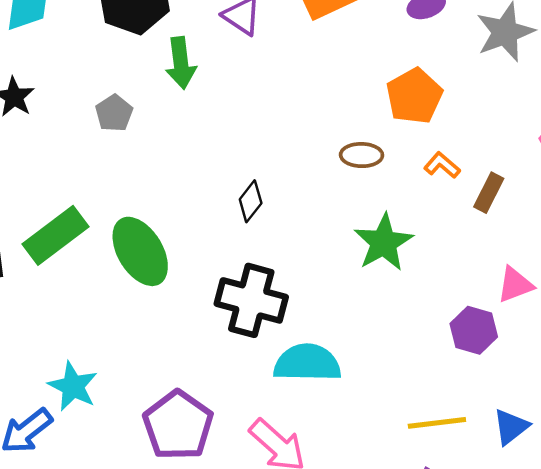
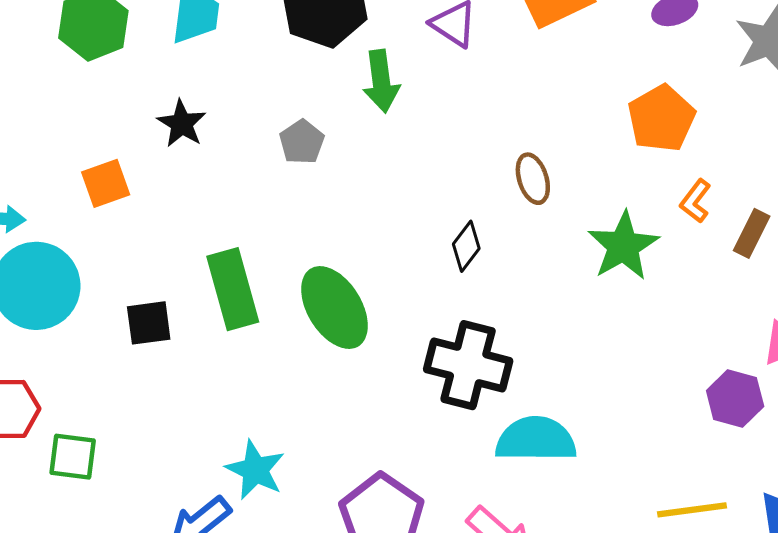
brown ellipse: (362, 155) -> (533, 179), moved, turned 72
orange L-shape: (442, 165) -> (695, 201), turned -93
green rectangle: (56, 235) -> (233, 289), turned -68
green star: (384, 242) -> (623, 246), moved

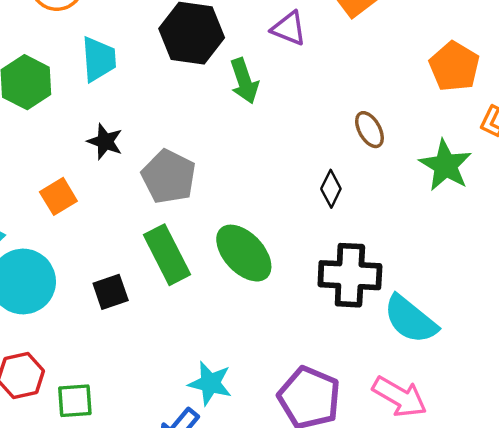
gray pentagon: (302, 142) -> (169, 177), moved, size x1.6
cyan semicircle: (536, 439) -> (410, 319), turned -130

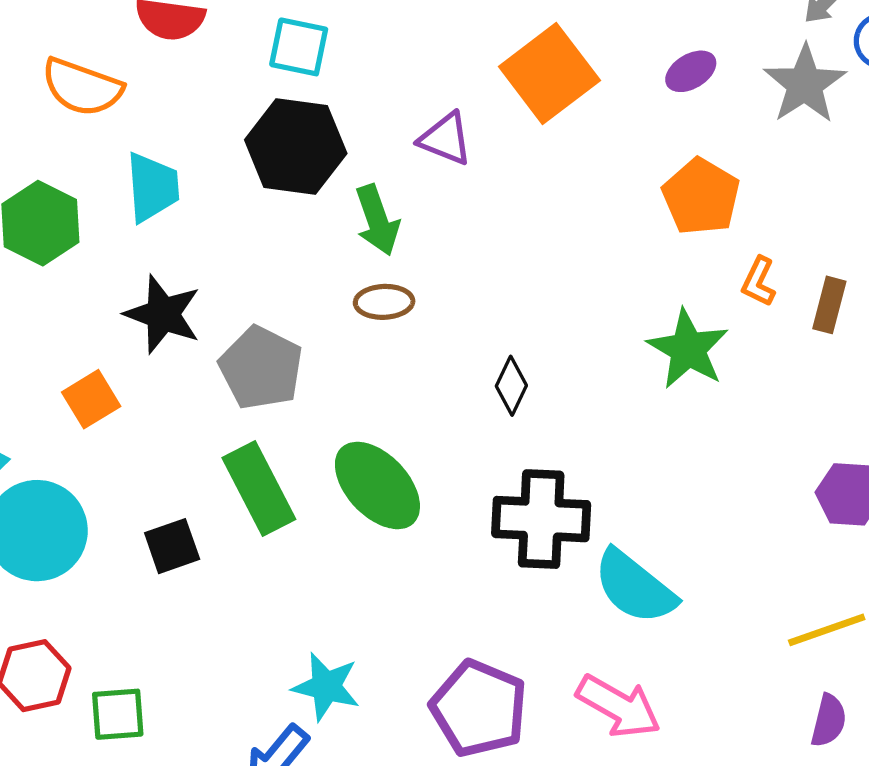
brown ellipse: (369, 130) -> (384, 302), moved, turned -63
black star: (105, 142) -> (163, 314), size x1.4

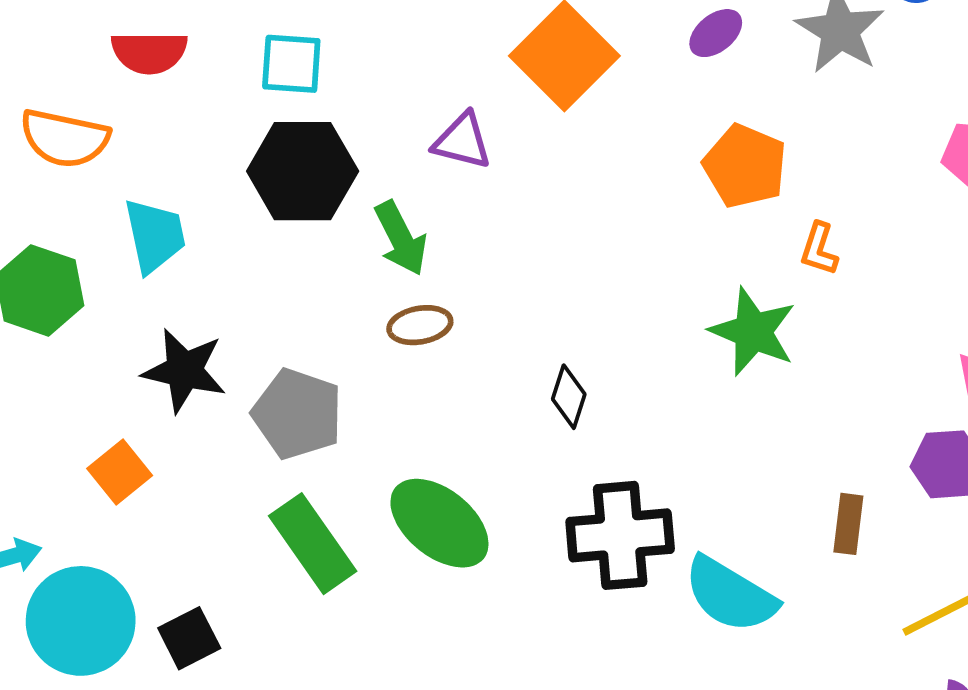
brown rectangle: (829, 305) -> (848, 524), moved
black square: (172, 546) -> (189, 638), moved

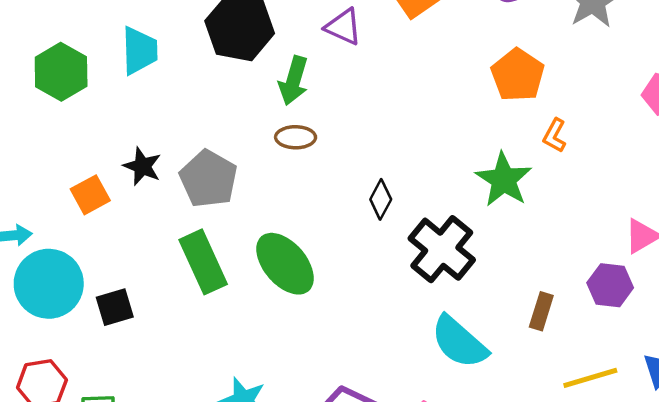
green arrow: (401, 238) -> (294, 81), turned 33
black star: (184, 370) -> (142, 166), moved, size x0.7
black cross: (620, 535) -> (442, 249), moved, turned 34

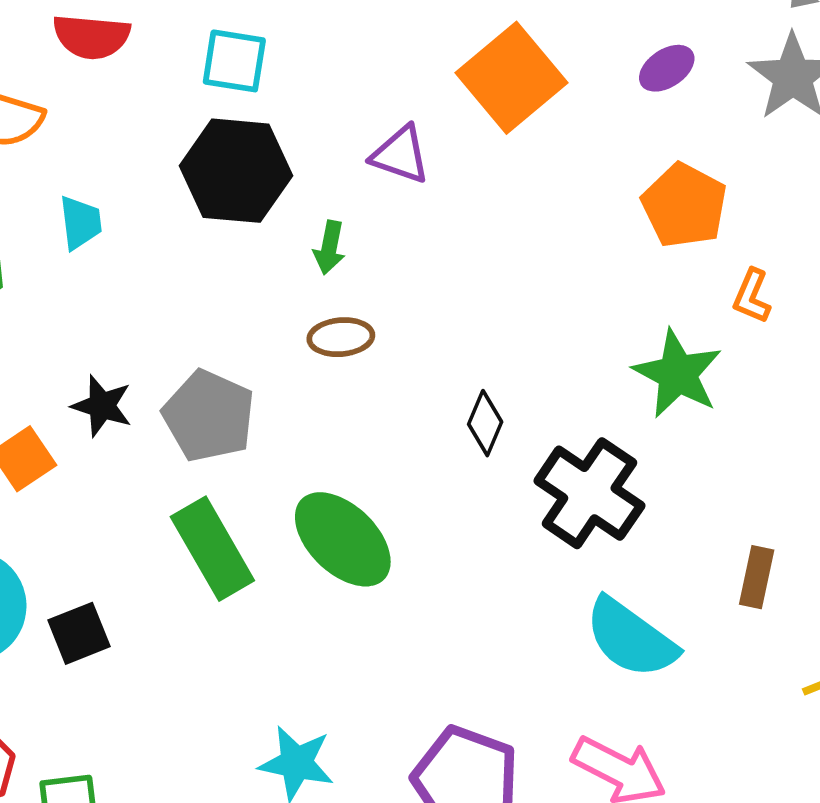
cyan trapezoid: (139, 51) -> (80, 223), size x0.7
green arrow: (294, 81) -> (329, 248), size x0.7

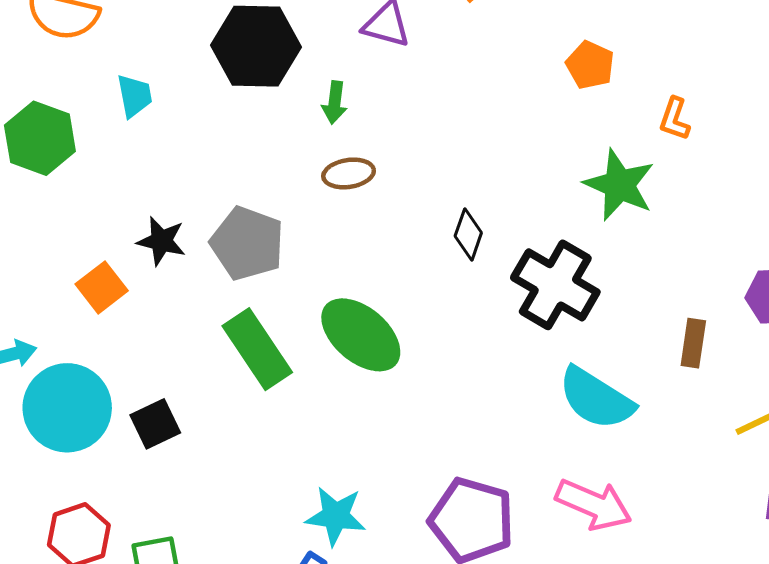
orange pentagon: (684, 206) -> (590, 65), moved, size x0.7

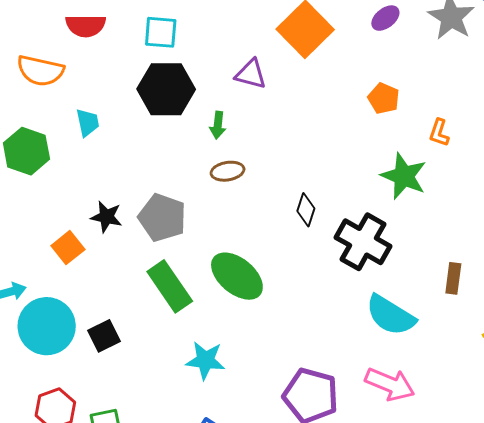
cyan star: (336, 516) -> (205, 360), moved

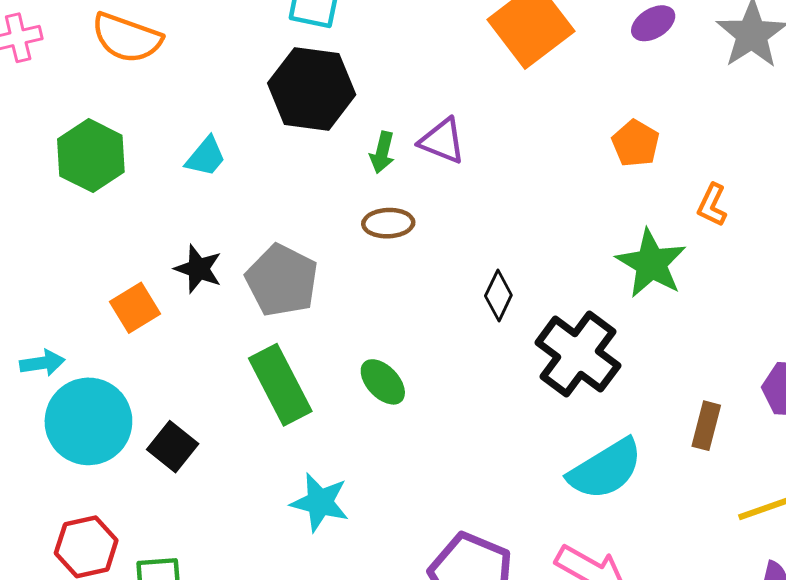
purple triangle: (251, 74) -> (442, 141), moved
cyan trapezoid: (88, 123) -> (206, 157), moved, turned 44
green ellipse: (237, 276) -> (383, 382), size x0.6
cyan semicircle: (391, 315) -> (605, 469), turned -70
black square: (104, 336) -> (173, 447), turned -32

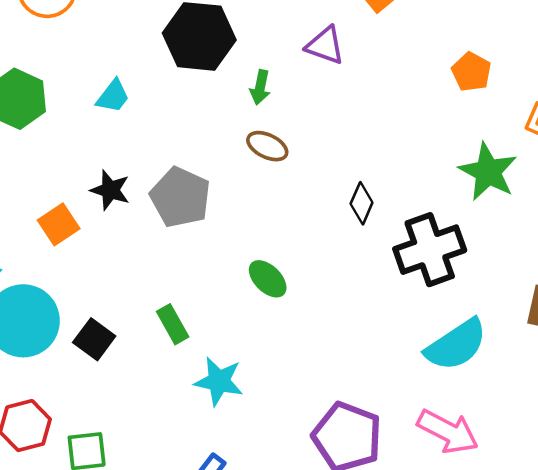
purple triangle: (442, 141) -> (325, 45), moved
brown ellipse: (388, 223) -> (267, 146), turned 30
black cross: (578, 354) -> (430, 250), turned 36
green rectangle: (280, 385) -> (173, 324), moved, size x0.6

